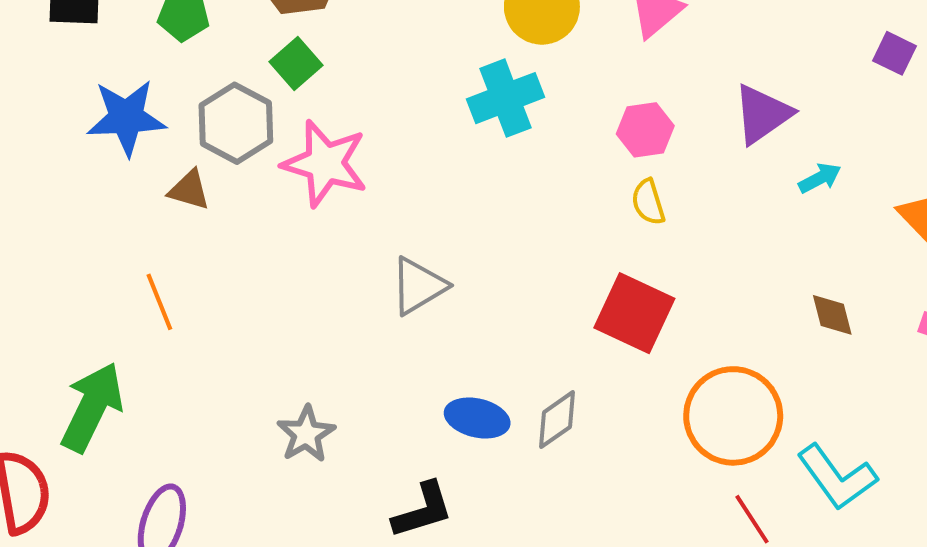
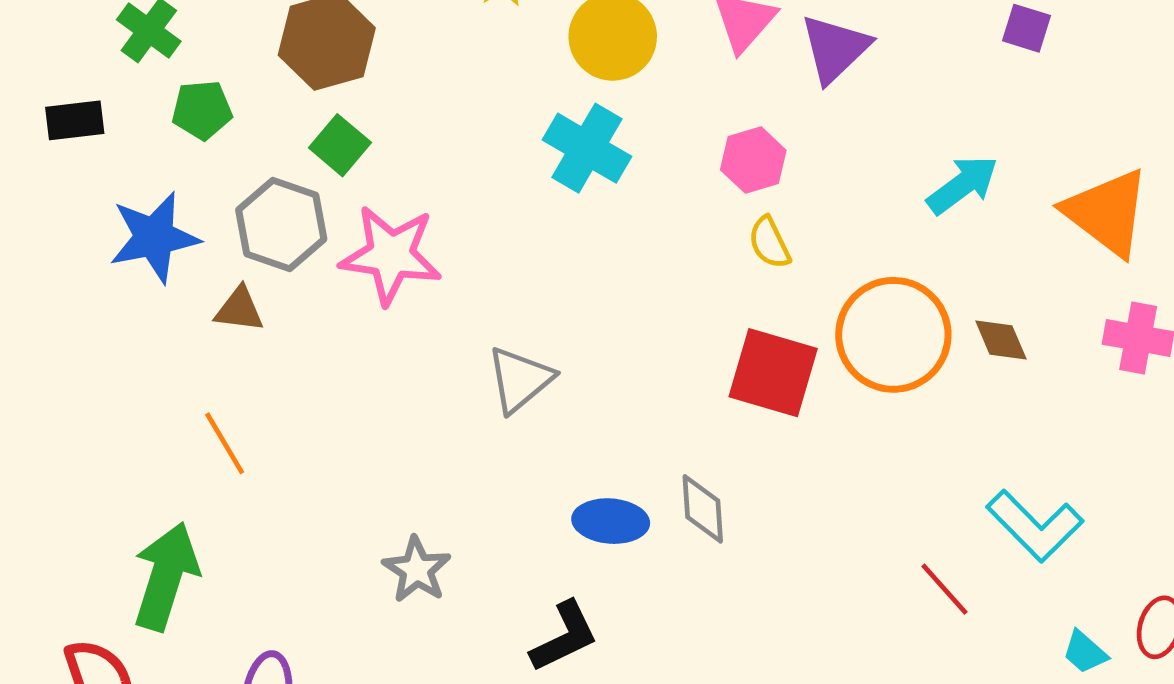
cyan cross: (506, 98) -> (587, 148), turned -30
purple triangle: (762, 114) -> (835, 49), moved
cyan arrow: (820, 178) -> (963, 185), size x1.5
orange circle: (733, 416) -> (893, 335), moved
gray diamond: (557, 420) -> (703, 509), turned -50

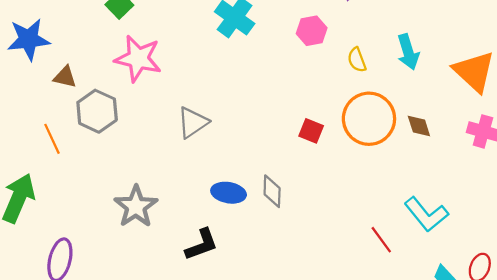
cyan arrow: (963, 185) -> (408, 52), turned 104
gray hexagon: (281, 224) -> (97, 111), moved
yellow semicircle: (769, 243) -> (357, 60), moved
red square: (773, 373) -> (311, 131), size x0.6
gray star: (417, 570) -> (136, 206), size x1.4

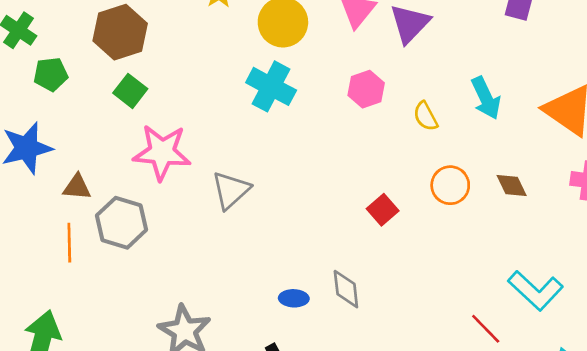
orange circle: (369, 119) -> (450, 185), size x0.6
gray triangle: (193, 122) -> (231, 190), moved
red square: (311, 131) -> (383, 210), turned 35
orange line: (52, 139) -> (69, 243), moved, turned 32
blue ellipse: (229, 193) -> (294, 298), size x0.7

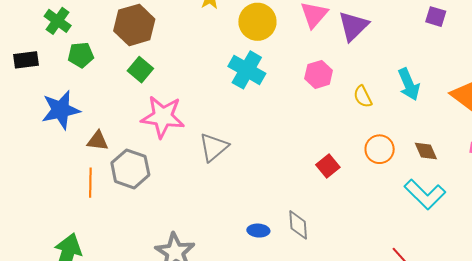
cyan L-shape: (536, 290) -> (425, 194), moved

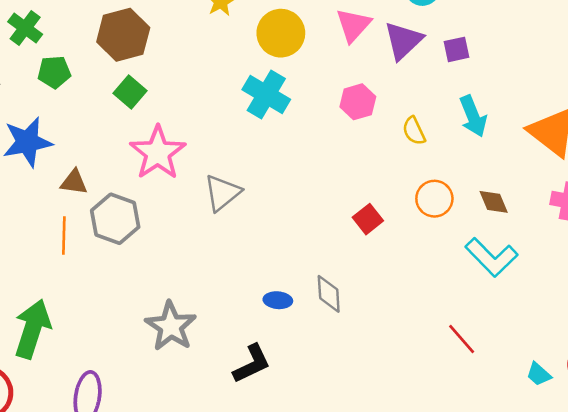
purple square: (436, 17) -> (457, 49), moved, turned -30
pink star: (163, 117) -> (158, 153), turned 30

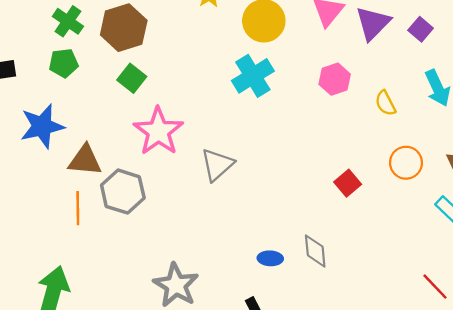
green cross: (25, 28) -> (68, 21), moved
purple square: (457, 49) -> (421, 29), turned -35
cyan cross: (266, 95) -> (253, 76), turned 30
brown triangle: (74, 182) -> (85, 160), size x1.4

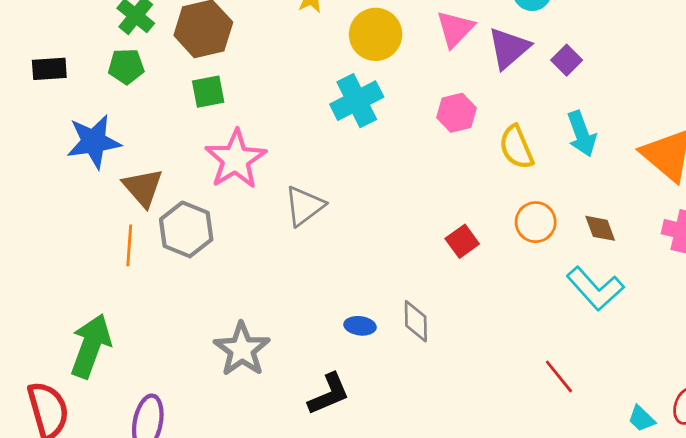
green square: (132, 78) -> (208, 92), turned 36
yellow semicircle: (385, 103) -> (516, 147), size x1.4
brown triangle: (85, 160) -> (143, 188), turned 39

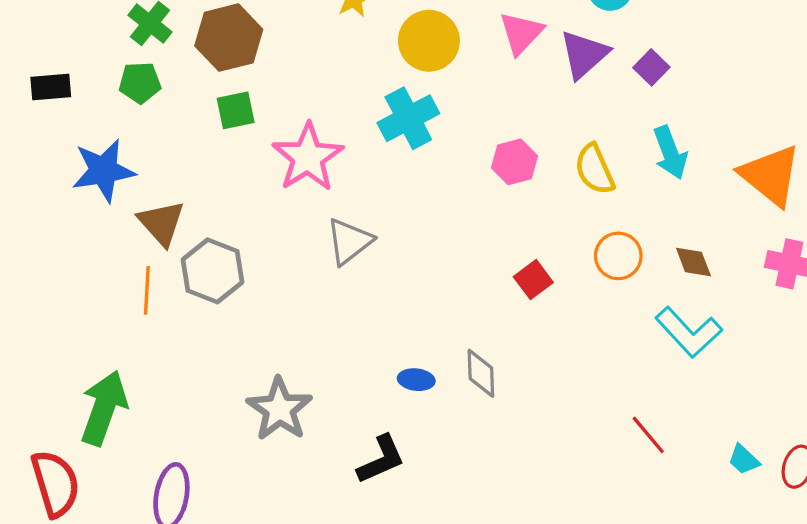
pink hexagon: (456, 113) -> (515, 162), moved
pink star: (236, 159) -> (308, 157), moved
cyan trapezoid: (641, 419) -> (744, 460), moved

